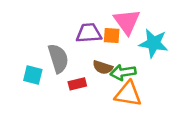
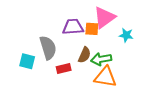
pink triangle: (127, 22) -> (104, 17), turned 30
cyan star: (154, 43) -> (126, 35), size x0.6
brown semicircle: (103, 67) -> (84, 55), turned -84

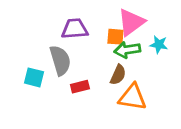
purple trapezoid: (73, 27) -> (75, 29), moved
brown semicircle: (84, 55) -> (118, 75), moved
green arrow: (101, 59) -> (127, 50), moved

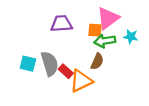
gray semicircle: (60, 60) -> (50, 64), moved
red rectangle: (80, 87) -> (66, 71), turned 56
orange triangle: (133, 97) -> (81, 81), moved, turned -35

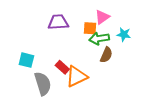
pink triangle: (108, 18) -> (102, 17), size x0.7
brown semicircle: (97, 61) -> (106, 55), moved
gray semicircle: (50, 64) -> (43, 84), moved

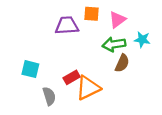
orange square: (90, 28) -> (92, 14), moved
red rectangle: (62, 67) -> (72, 77), turned -72
gray semicircle: (43, 84) -> (49, 96), size x0.7

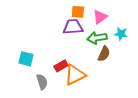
purple trapezoid: (67, 25) -> (73, 27), moved

